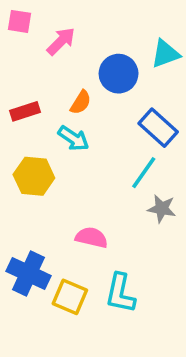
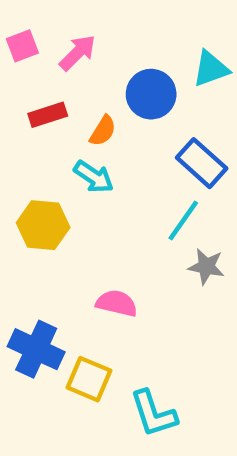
pink square: (20, 21) -> (22, 46), moved, turned -30
red rectangle: (25, 111) -> (48, 115), moved
cyan L-shape: (120, 293) -> (153, 414), moved, turned -30

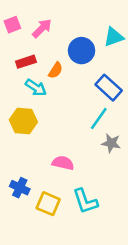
cyan arrow: (94, 177) -> (36, 88), moved
blue cross: (36, 349) -> (20, 188), size x0.7
cyan L-shape: (153, 414) -> (85, 201), moved

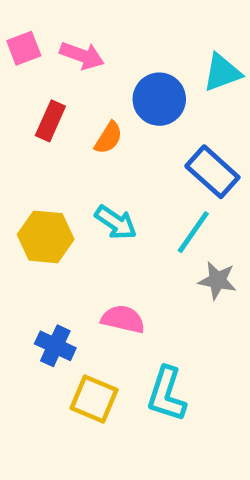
pink arrow: (42, 28) -> (82, 56), turned 65
red rectangle: (26, 62) -> (50, 121), turned -48
cyan arrow: (36, 88) -> (116, 222), moved
blue cross: (20, 188) -> (55, 346), moved
cyan L-shape: (85, 201) -> (167, 394), turned 36

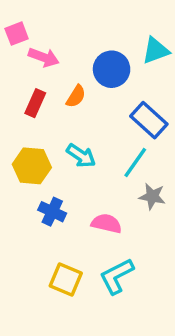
pink arrow: (82, 56) -> (44, 57), moved
red rectangle: (50, 121) -> (35, 103), moved
pink semicircle: (123, 319) -> (106, 224), moved
blue cross: (55, 346) -> (52, 212), moved
cyan L-shape: (167, 394) -> (117, 276), turned 45

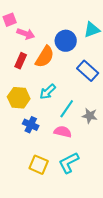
orange semicircle: (76, 96) -> (45, 57), size x1.6
cyan arrow: (81, 156) -> (48, 92), turned 102
cyan line: (135, 162) -> (67, 109), moved

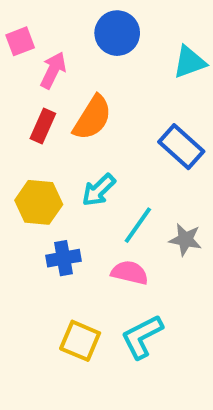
pink arrow: (26, 34) -> (53, 70), turned -84
blue circle: (66, 41) -> (117, 33), moved
blue cross: (31, 125) -> (64, 258), turned -35

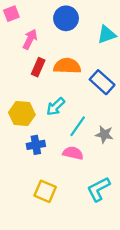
pink square: (20, 41) -> (11, 14), moved
orange semicircle: (92, 118) -> (67, 66), moved, turned -120
red rectangle: (43, 126) -> (38, 67), moved
cyan L-shape: (142, 337) -> (99, 189), moved

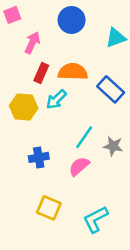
cyan arrow: (56, 107) -> (56, 99), moved
yellow hexagon: (22, 114) -> (24, 107), moved
pink semicircle: (73, 153) -> (79, 166), turned -54
cyan L-shape: (99, 189) -> (95, 219), moved

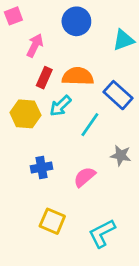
cyan line: (84, 137) -> (90, 125), moved

